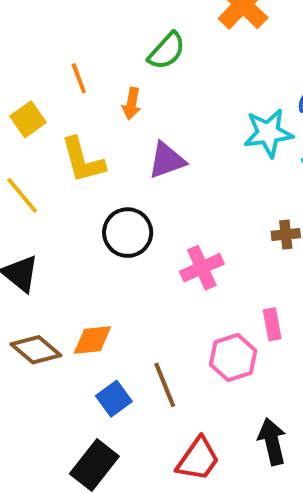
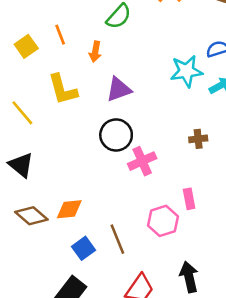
yellow square: (28, 119) -> (26, 46), moved
black circle: (128, 233) -> (116, 135), moved

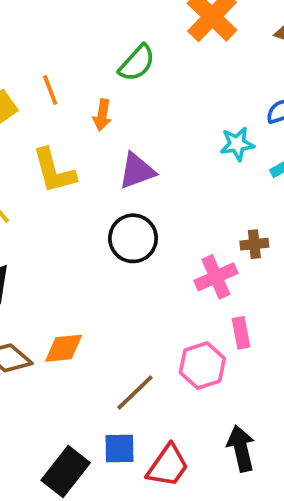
cyan star: (186, 71) -> (237, 144), size x0.7
pink cross: (142, 161) -> (216, 277), moved
brown line: (117, 239) -> (135, 393), turned 68
blue square: (84, 248) -> (120, 448), moved, turned 35

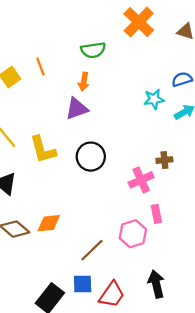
green semicircle: (137, 63) -> (93, 50), turned 40
orange arrow: (102, 115) -> (84, 82), moved
yellow L-shape: (54, 171) -> (43, 150), moved
purple triangle: (137, 171) -> (77, 109), moved

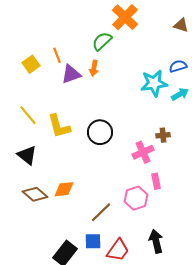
orange cross: (139, 22) -> (125, 17), moved
green semicircle: (93, 50) -> (102, 41), turned 145
cyan star: (154, 99) -> (154, 83), size x1.5
purple triangle: (77, 109) -> (71, 74), moved

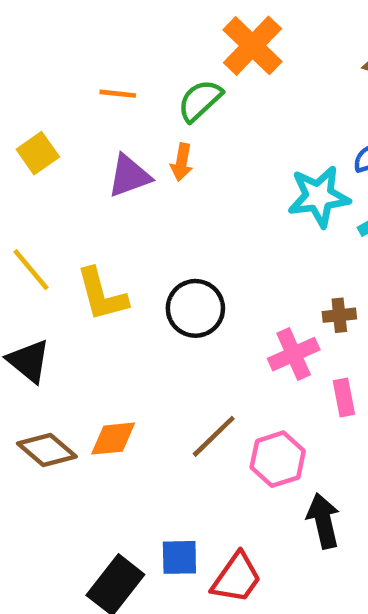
orange line: (57, 55) -> (118, 94), moved, turned -63
pink rectangle: (156, 181) -> (344, 397), moved
brown line: (101, 212) -> (214, 436), moved
black arrow: (156, 241) -> (323, 521), moved

